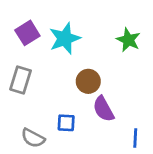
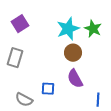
cyan star: (65, 38) -> (68, 29), moved
brown circle: (88, 81) -> (73, 53), moved

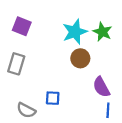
purple square: (20, 24) -> (22, 26), turned -36
purple semicircle: (75, 79) -> (101, 87), moved

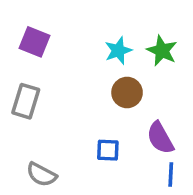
cyan star: (75, 32) -> (118, 51), size x0.7
blue square: (53, 98) -> (108, 150), moved

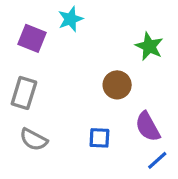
cyan star: (118, 51) -> (71, 19), moved
gray semicircle: (42, 175) -> (34, 139), moved
blue line: (171, 175) -> (157, 160), turned 45

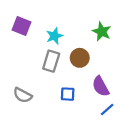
cyan star: (71, 19) -> (54, 36), moved
gray rectangle: (24, 93) -> (51, 61), moved

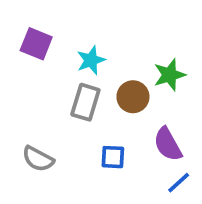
green star: (102, 31) -> (170, 75), moved, turned 30

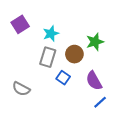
purple square: (36, 44) -> (20, 24), turned 36
blue square: (113, 157) -> (63, 78), moved, turned 32

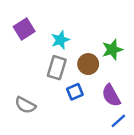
blue square: (63, 78) -> (75, 92), turned 32

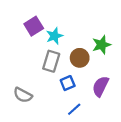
purple square: (24, 29) -> (34, 26), moved
purple semicircle: (111, 95) -> (100, 86), turned 55
blue line: (118, 121) -> (74, 109), moved

